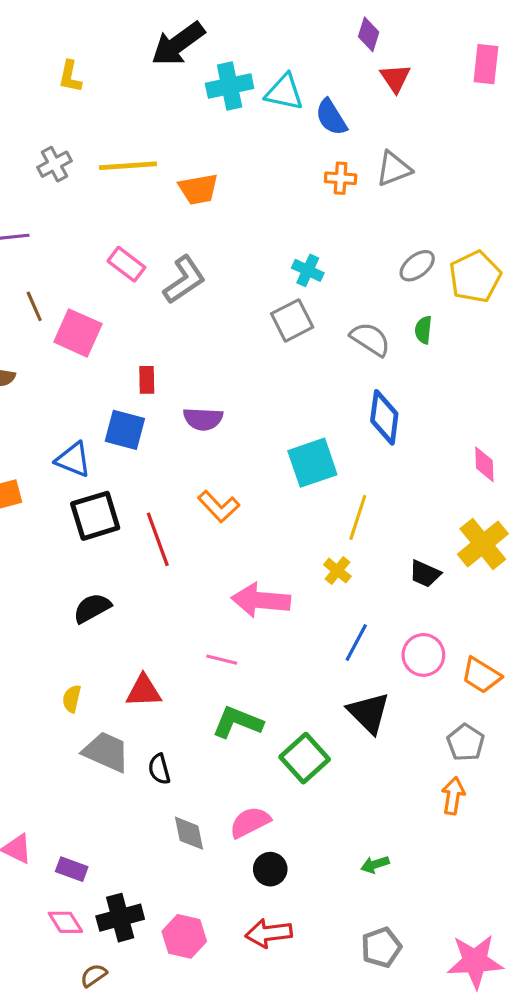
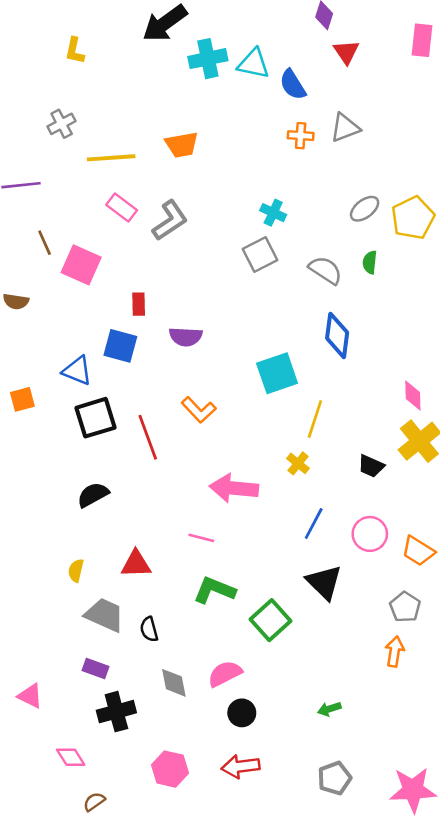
yellow line: (128, 166) -> (111, 158), moved
pink diamond: (484, 464) -> (413, 395), moved
purple rectangle: (72, 869) -> (96, 668), moved
black cross: (120, 918) -> (116, 712), moved

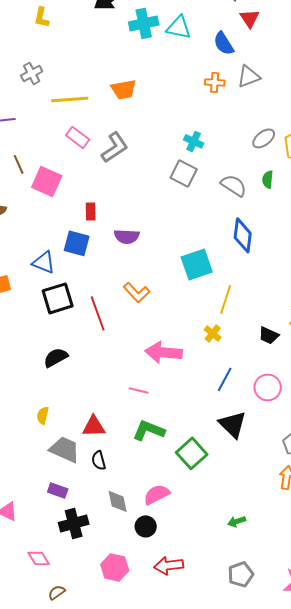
blue semicircle: (293, 85) -> (224, 43), moved
gray square: (260, 254) -> (184, 173), turned -36
red triangle: (136, 564) -> (94, 426), moved
black circle: (242, 713) -> (146, 526), moved

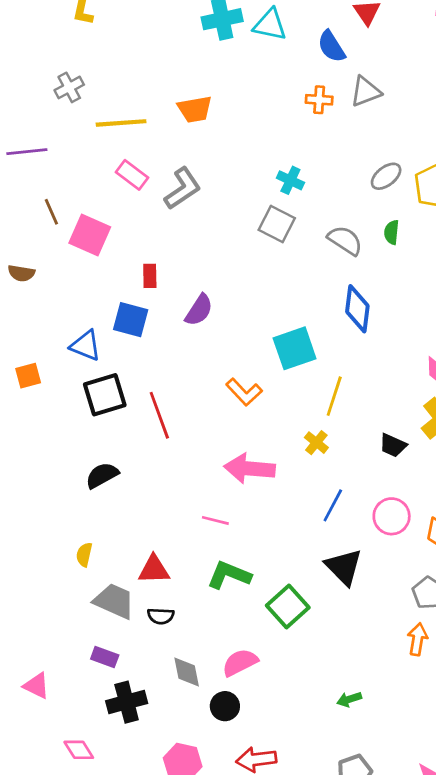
purple semicircle: (127, 236) -> (199, 310), turned -60
orange L-shape: (137, 292) -> (244, 392), moved
black semicircle: (99, 460) -> (161, 616), turned -72

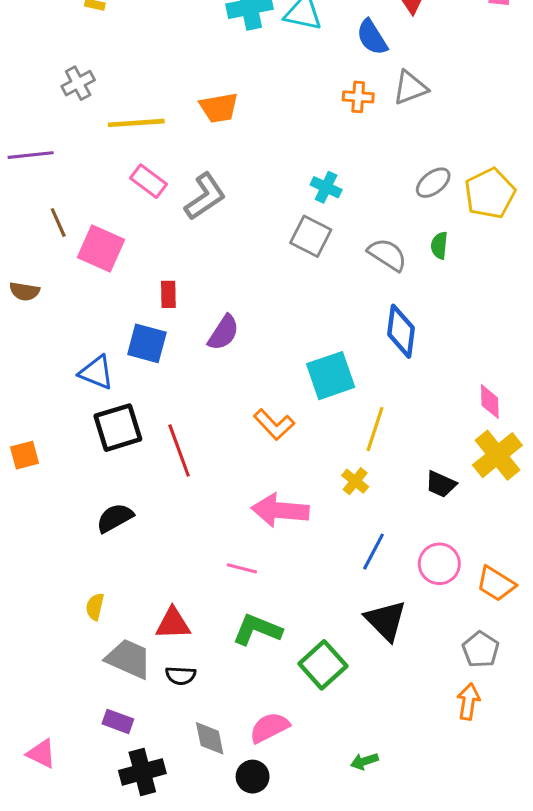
orange square: (28, 376) -> (24, 455), moved
green arrow: (349, 699) -> (364, 761), moved

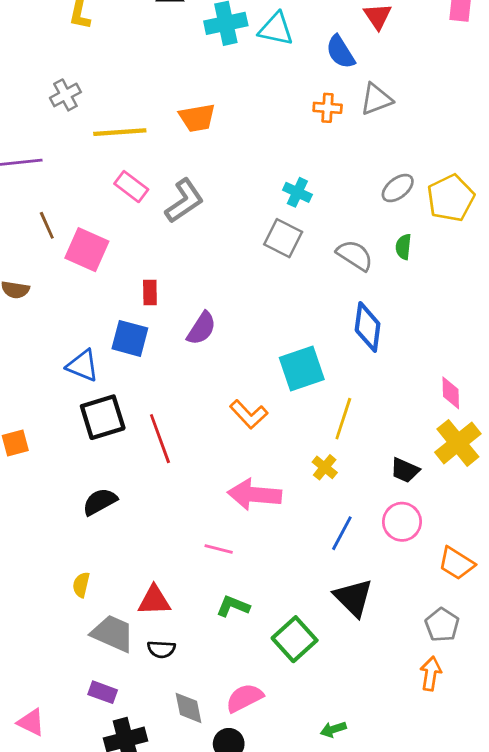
pink circle: (439, 564) -> (402, 522), moved
green L-shape: (257, 630) -> (233, 606), size x0.7

